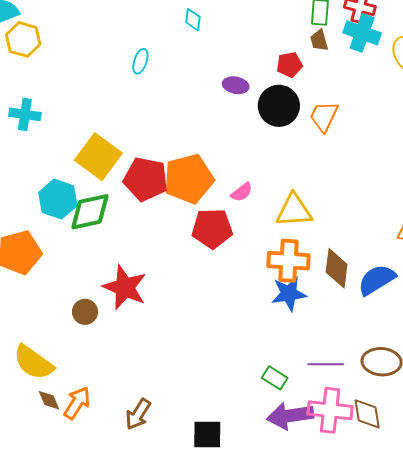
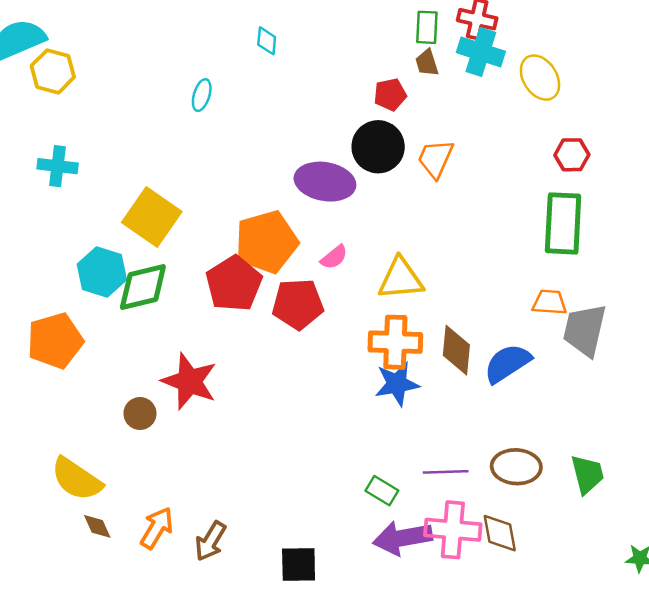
purple ellipse: (236, 85) -> (325, 182), moved, size x1.8
red pentagon: (146, 179) -> (234, 284), moved, turned 30
orange arrow: (77, 403) -> (157, 528), moved

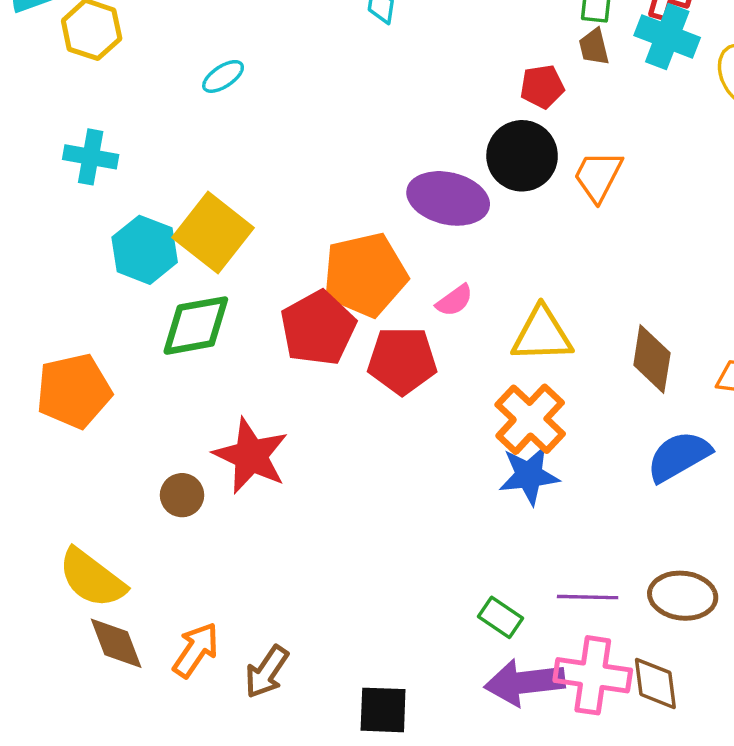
cyan ellipse: (202, 95) -> (223, 76), moved, turned 36
cyan hexagon: (102, 272) -> (145, 250), moved
orange cross: (395, 342) -> (530, 419), turned 38
brown diamond: (456, 350) -> (652, 359), moved
brown diamond: (97, 526) -> (116, 643), size x1.5

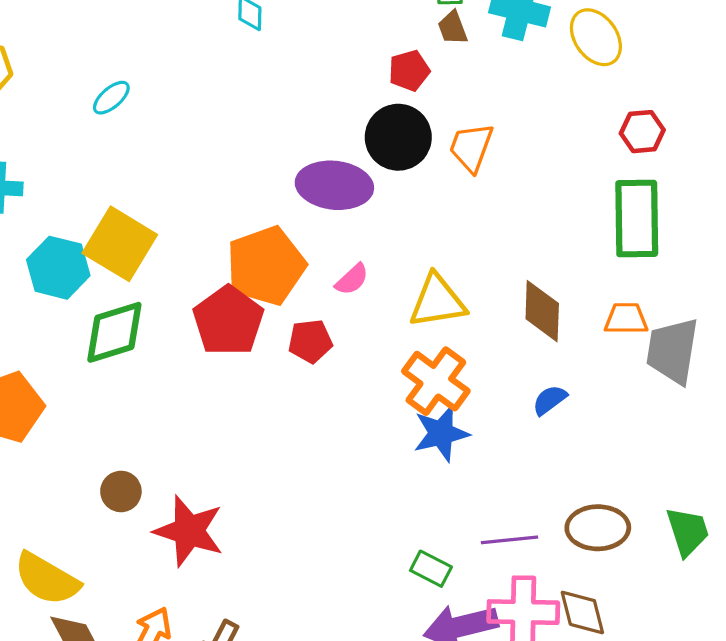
red pentagon: (402, 360) -> (310, 341), size x0.7
red star: (251, 456) -> (189, 531), moved
blue semicircle: (679, 456) -> (550, 400), moved, size x0.6

